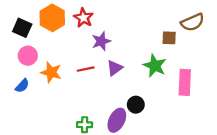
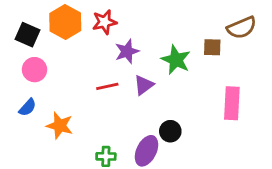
red star: (83, 18) -> (105, 22), turned 30
green star: (155, 66) -> (176, 60), moved
orange star: (51, 72) -> (60, 126), moved

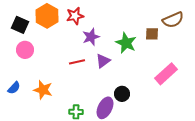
pink rectangle: (232, 103) -> (166, 74), turned 45
blue semicircle: (28, 107) -> (14, 88), moved

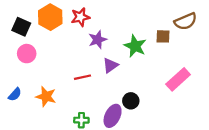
red line: (77, 62) -> (82, 77), moved

